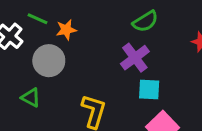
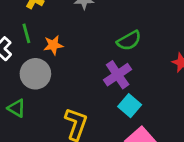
green line: (37, 19) -> (26, 33), turned 48
cyan square: (149, 89) -> (130, 106), turned 35

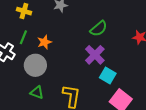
green line: (26, 33) -> (23, 37), turned 48
green triangle: (17, 108) -> (37, 92), moved

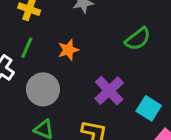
orange star: (44, 42) -> (68, 50), moved
purple cross: (95, 55) -> (109, 91), moved

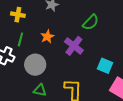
purple cross: (109, 91) -> (74, 46), moved

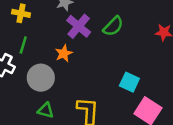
orange star: (47, 37) -> (64, 53), moved
purple cross: (74, 46) -> (79, 26), moved

